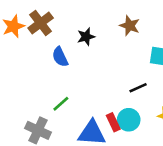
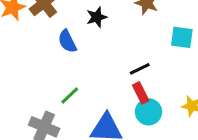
black line: (138, 88) -> (140, 69), moved
red rectangle: (113, 122) -> (141, 93), moved

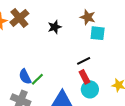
cyan square: (182, 37) -> (98, 33), moved
blue semicircle: (67, 41) -> (25, 77), moved

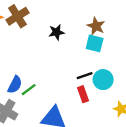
cyan square: (98, 33) -> (95, 43), moved
blue semicircle: (25, 77) -> (15, 85), turned -133
cyan circle: (90, 89) -> (103, 80), moved

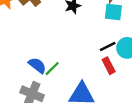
blue semicircle: (15, 85) -> (37, 65), turned -72

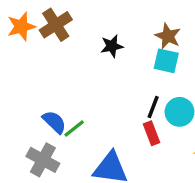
black line: (108, 46) -> (153, 107), turned -49

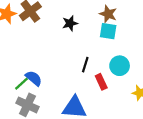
black line: (153, 107) -> (85, 65), moved
green line: (74, 129) -> (21, 84), moved

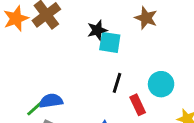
cyan square: (108, 31) -> (110, 42), moved
blue semicircle: (34, 78) -> (51, 101), turned -48

